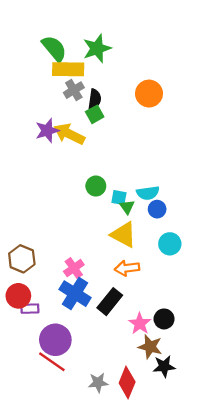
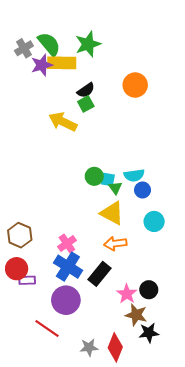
gray cross: (74, 90) -> (24, 48), moved
black semicircle: (95, 99) -> (86, 90), turned 48
purple star: (47, 131) -> (42, 65), moved
green circle: (96, 186) -> (94, 176), moved
purple circle: (55, 340) -> (66, 300), moved

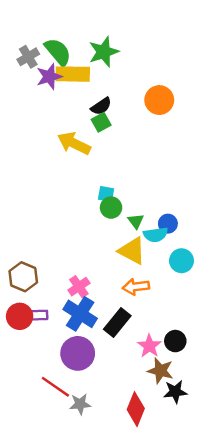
cyan semicircle: (134, 175) -> (156, 235), moved
cyan square: (108, 179) -> (106, 194), moved
purple rectangle: (27, 280) -> (38, 315), moved
gray star: (89, 347) -> (80, 404), moved

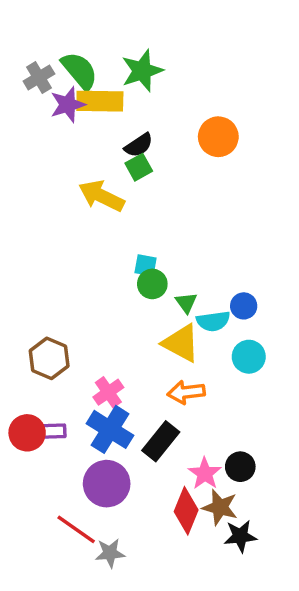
blue circle: (168, 224) -> (244, 306), moved
brown hexagon: (23, 277) -> (49, 358), moved
red diamond: (136, 409) -> (186, 511), moved

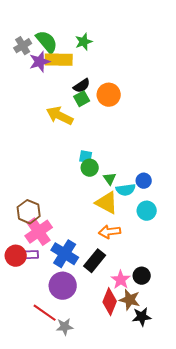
green star: (142, 71) -> (84, 42), size x0.7
orange circle: (218, 137) -> (109, 95), moved
pink cross: (108, 392) -> (39, 232), moved, size x1.5

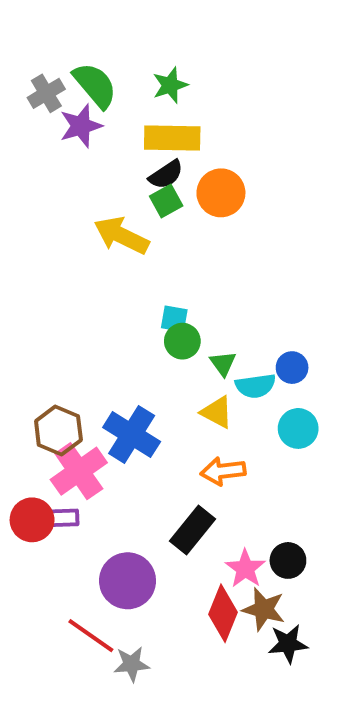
yellow rectangle: (59, 60) -> (172, 138), moved
yellow triangle: (107, 203) -> (217, 412), size x0.7
blue cross: (65, 254) -> (132, 435), moved

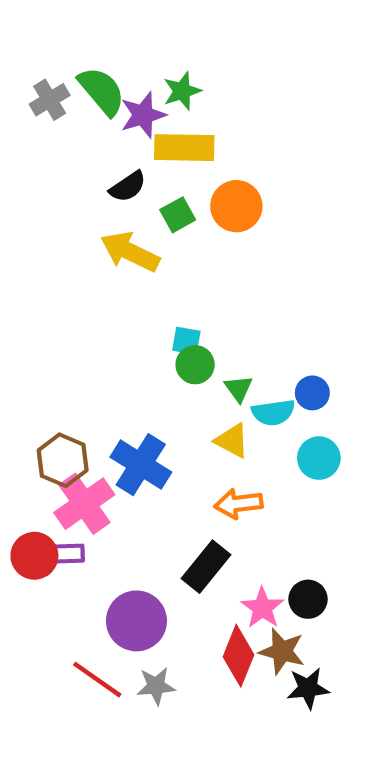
purple star: (81, 126) -> (143, 115), moved
black semicircle: (166, 175) -> (128, 187), moved
gray star: (132, 664) -> (156, 686), moved

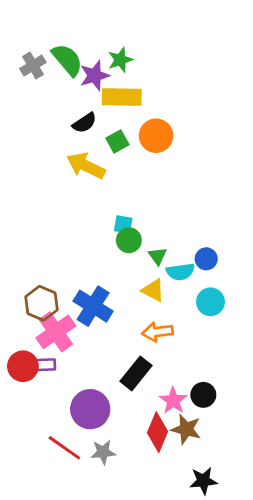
black star: (308, 688) -> (203, 481), moved

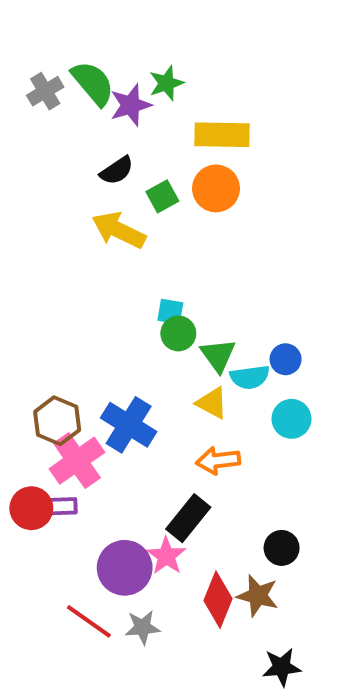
yellow rectangle: (122, 97) -> (222, 135), moved
green triangle: (157, 256) -> (218, 355), size x1.4
pink star: (173, 401) -> (166, 556), moved

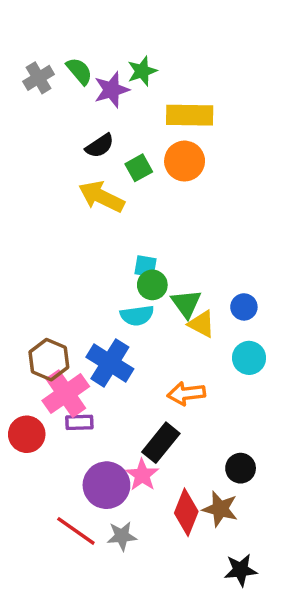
green semicircle: (93, 83) -> (79, 71), size x0.7
cyan semicircle: (250, 377) -> (137, 315), moved
yellow triangle: (212, 403) -> (202, 324), moved
purple rectangle: (61, 506) -> (79, 422), moved

